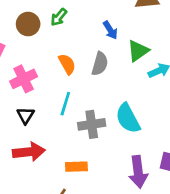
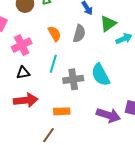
black triangle: (26, 115) -> (23, 73), turned 48
purple arrow: (138, 172) -> (108, 115), turned -65

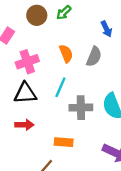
black triangle: (23, 73) -> (25, 93), size x1.5
red arrow: (26, 100) -> (24, 125), size x0.7

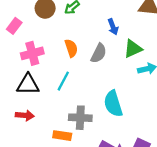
gray cross: (81, 108) -> (80, 118), moved

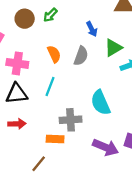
pink cross: (32, 53) -> (17, 63), turned 30

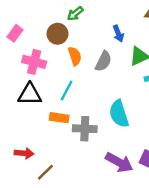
brown circle: (25, 19) -> (57, 34), moved
red arrow: (17, 124) -> (24, 153), moved
orange rectangle: (55, 139) -> (59, 118), moved

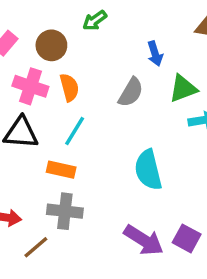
brown circle: (57, 34) -> (51, 45), moved
orange semicircle: (75, 56) -> (69, 87), moved
gray cross: (85, 129) -> (65, 211), moved

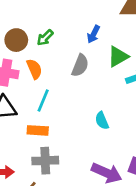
green arrow: (95, 21) -> (45, 38), moved
blue arrow: (155, 54) -> (93, 34), turned 54
cyan semicircle: (148, 170) -> (102, 121), size x0.6

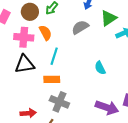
gray semicircle: (80, 65) -> (80, 27), turned -138
gray cross: (45, 161) -> (59, 102), turned 30

